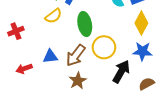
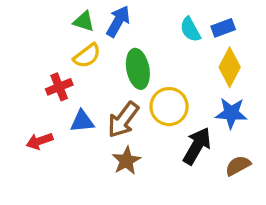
red cross: (16, 31) -> (59, 87), moved

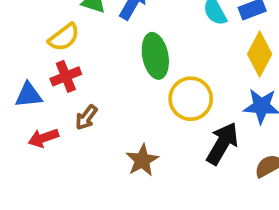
yellow semicircle: (87, 56) -> (64, 37), moved
brown arrow: (123, 120) -> (86, 117), moved, size x0.6
blue triangle: (82, 121) -> (29, 95), moved

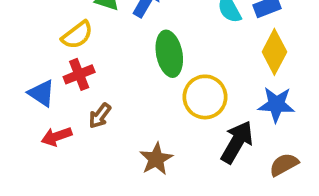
blue triangle: (29, 95) -> (42, 93), turned 40

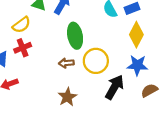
brown arrow: (100, 116) -> (66, 63), moved, turned 48
brown semicircle: (284, 165) -> (149, 90), moved

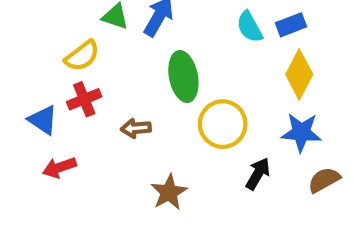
brown arrow: (66, 63) -> (136, 128), moved
black arrow: (114, 87) -> (258, 174), size x0.7

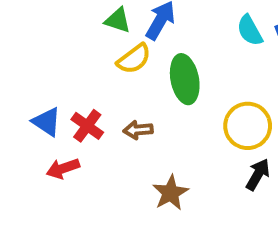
yellow semicircle: (82, 56) -> (134, 59), moved
red cross: (84, 99) -> (87, 126), moved, turned -32
yellow circle: (223, 124) -> (248, 126), moved

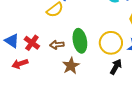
green ellipse: (185, 79) -> (80, 41), moved
brown star: (171, 193) -> (71, 66), moved

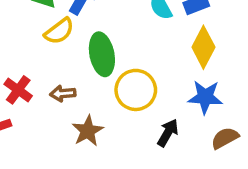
green ellipse: (80, 41) -> (102, 54), moved
yellow circle: (111, 43) -> (136, 90), moved

